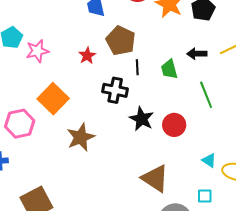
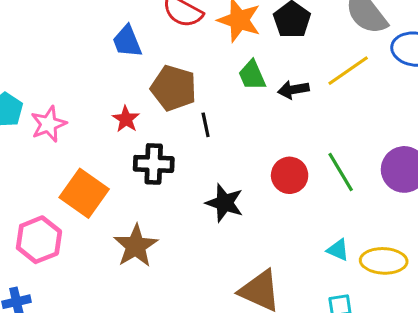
green trapezoid: (169, 69) -> (252, 75), moved
black cross: (115, 90) -> (154, 164), moved
green line: (206, 95) -> (341, 172), moved
red circle: (174, 125) -> (290, 175), moved

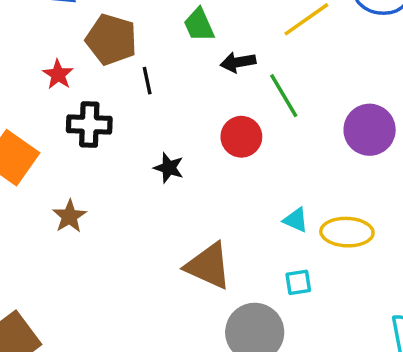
black arrow: (293, 90) -> (238, 62), moved
green line: (341, 172) -> (284, 96), moved
black star: (225, 203) -> (169, 168), size x0.7
brown star: (136, 246) -> (69, 216), size x0.7

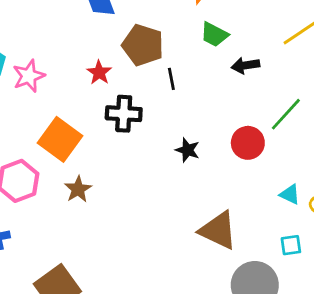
green trapezoid: (199, 25) -> (214, 34), turned -40
green line: (284, 96) -> (286, 114), moved, turned 72
red circle: (241, 137) -> (248, 143), moved
brown star: (69, 216) -> (78, 189), moved

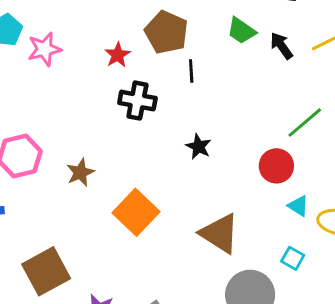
black arrow: (245, 65) -> (281, 46), moved, turned 56
orange square: (60, 139) -> (136, 212), moved
red circle: (248, 143) -> (276, 166), moved
cyan square: (291, 245) -> (293, 258), turned 30

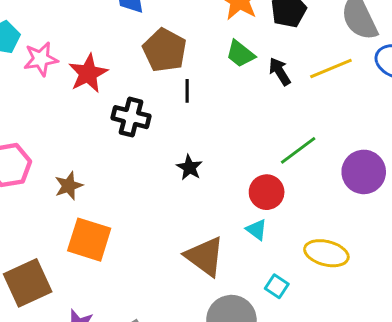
red star: (118, 55) -> (88, 73), moved, size x1.5
cyan triangle: (298, 206) -> (257, 230), moved
orange square: (136, 212) -> (89, 240), moved, turned -30

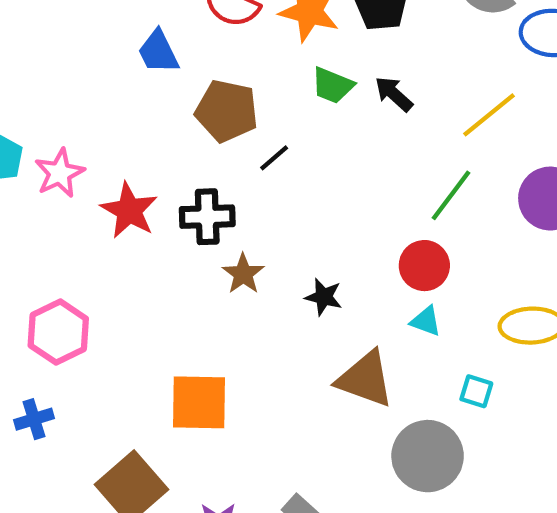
yellow line: (331, 68) -> (489, 115), moved
red star: (88, 73) -> (129, 210), moved
black line: (187, 91) -> (274, 158), turned 65
black star: (189, 167) -> (324, 297), moved
brown star: (69, 186) -> (243, 274), moved

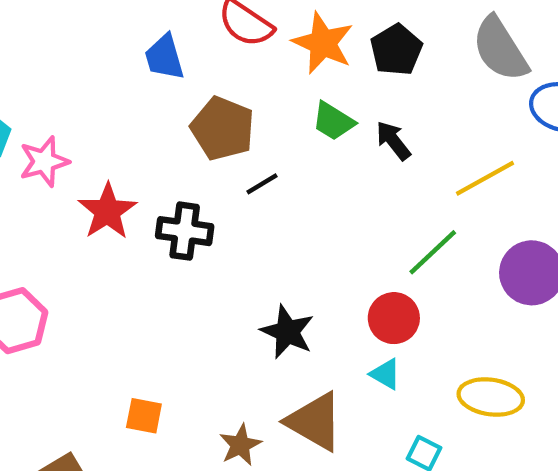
brown star: (243, 274) -> (240, 445), moved
black star: (324, 297) -> (287, 332), size x1.4
orange square: (199, 402) -> (144, 416), size x0.6

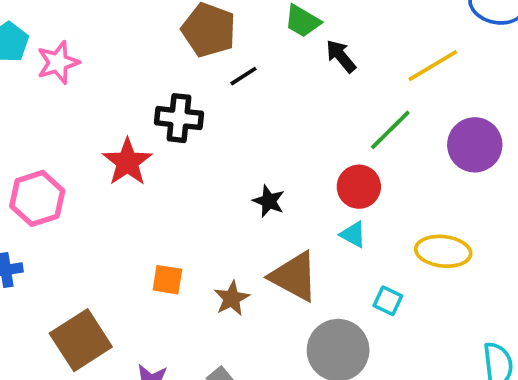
black arrow: (393, 141) -> (341, 56), moved
red star: (107, 211) -> (127, 162), moved
black star: (287, 332) -> (269, 201), size x0.7
orange square: (144, 416) -> (167, 280), moved

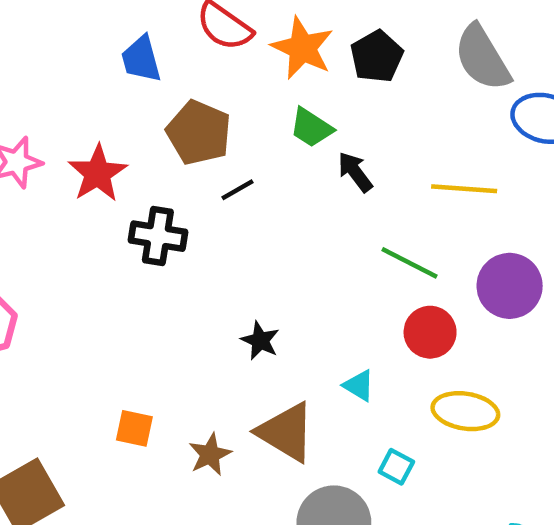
yellow line: (433, 66) -> (464, 189), turned 32
green line: (390, 130) -> (410, 263), turned 69
red star: (127, 162) -> (98, 173), moved
red circle: (359, 187) -> (430, 332), moved

